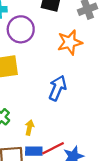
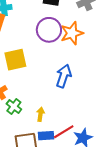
purple circle: (21, 29) -> (49, 30), moved

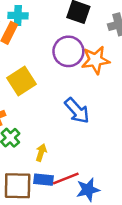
yellow square: (15, 60) -> (21, 81), turned -30
blue arrow: (64, 76) -> (77, 111), turned 110

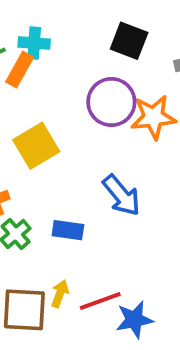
yellow arrow: (41, 153) -> (60, 294), moved
blue rectangle: (44, 180) -> (68, 230), moved

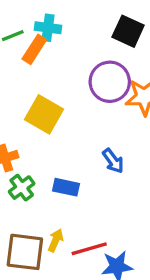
yellow square: (36, 146) -> (44, 114), turned -33
blue arrow: (122, 195) -> (113, 161), size x0.7

